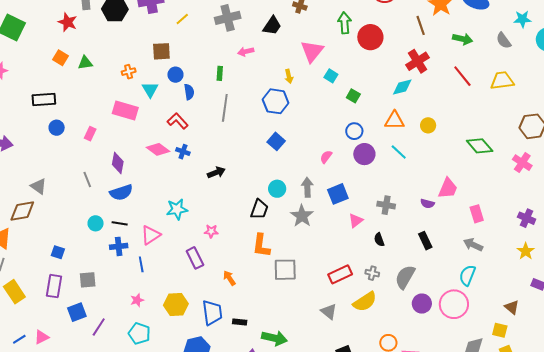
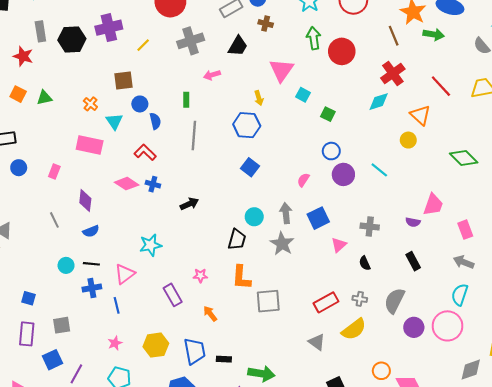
green arrow: (463, 39) -> (434, 34), moved
orange cross: (129, 72) -> (90, 104), turned -32
orange triangle: (394, 120) -> (420, 115), moved, turned 45
blue semicircle: (121, 192) -> (91, 231), size x0.7
pink star: (211, 231) -> (200, 276), moved

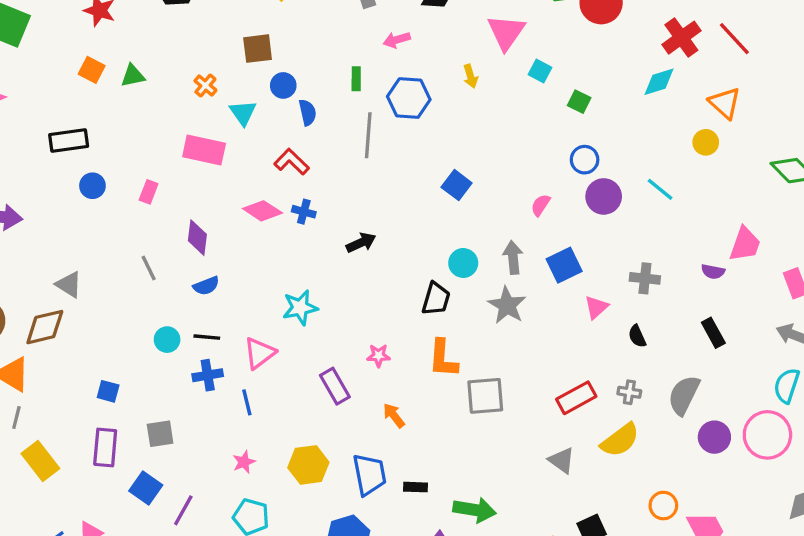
red line: (441, 86) -> (734, 39), moved
blue hexagon: (247, 125) -> (409, 98), moved
blue square: (52, 360) -> (146, 488), turned -30

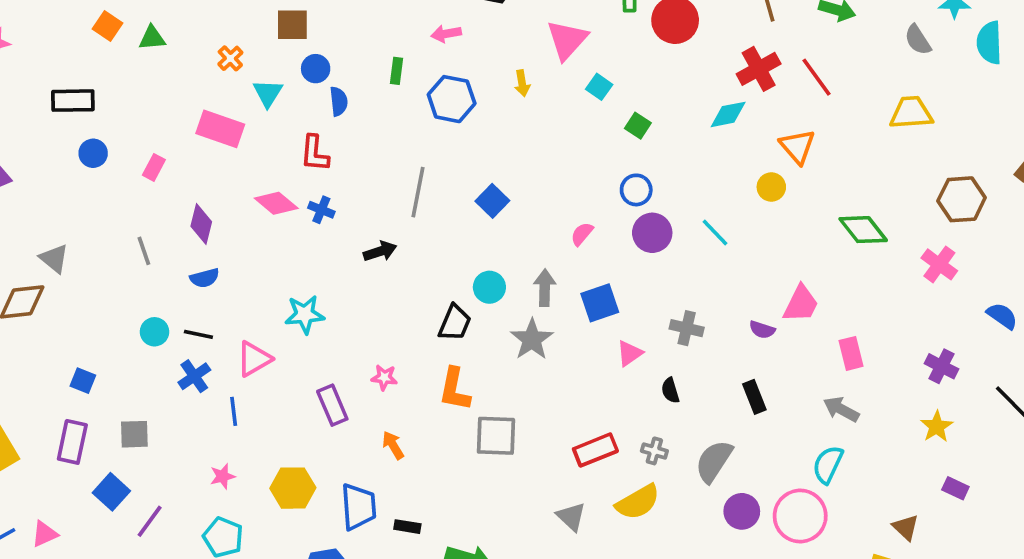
gray line: (368, 135) -> (418, 192), moved
red L-shape: (292, 162) -> (315, 153), turned -136
blue cross: (208, 375) -> (194, 376), turned -32

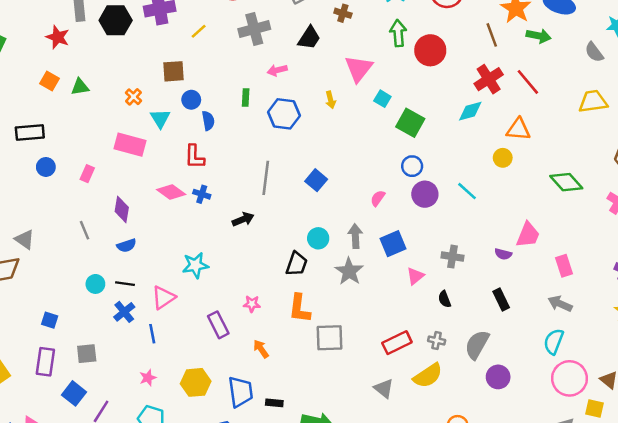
green square: (638, 126) -> (410, 123), size x1.6
orange triangle: (797, 146) -> (518, 129), turned -40
pink circle: (800, 516) -> (569, 378), moved

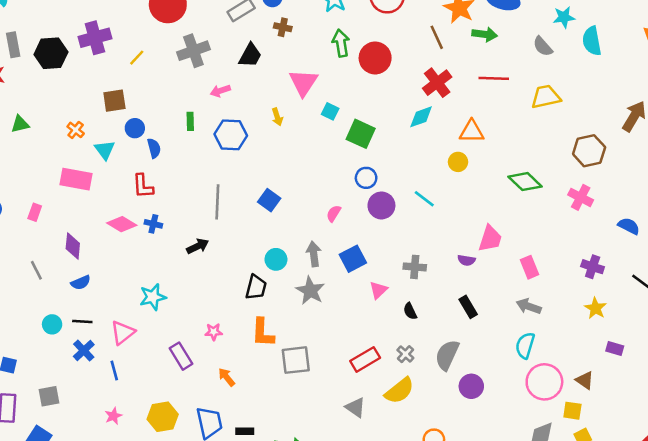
red line: (528, 82) -> (494, 78), moved, turned -44
gray cross: (437, 340) -> (405, 354), turned 35

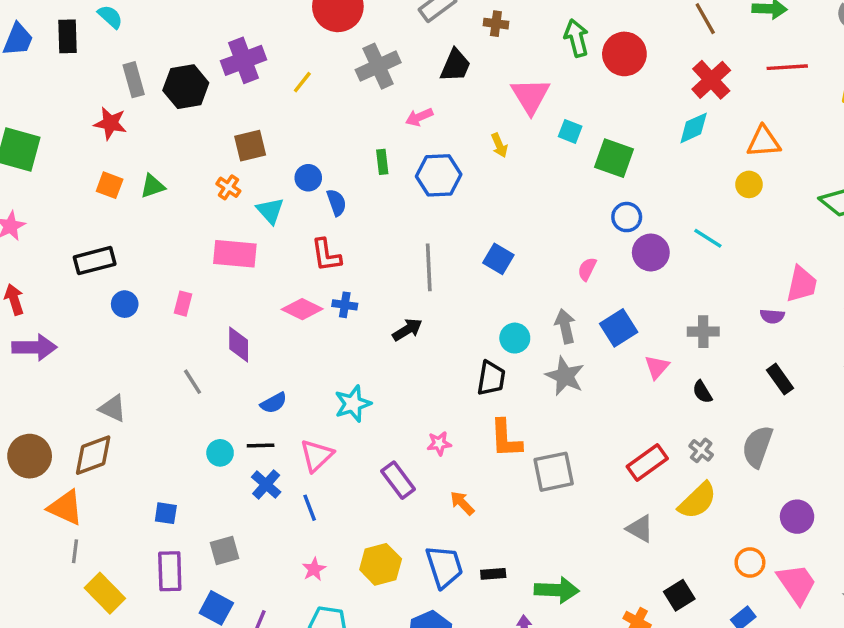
brown square: (114, 101) -> (250, 146), moved
blue semicircle: (81, 283) -> (274, 403), moved
purple circle: (471, 386) -> (797, 517), moved

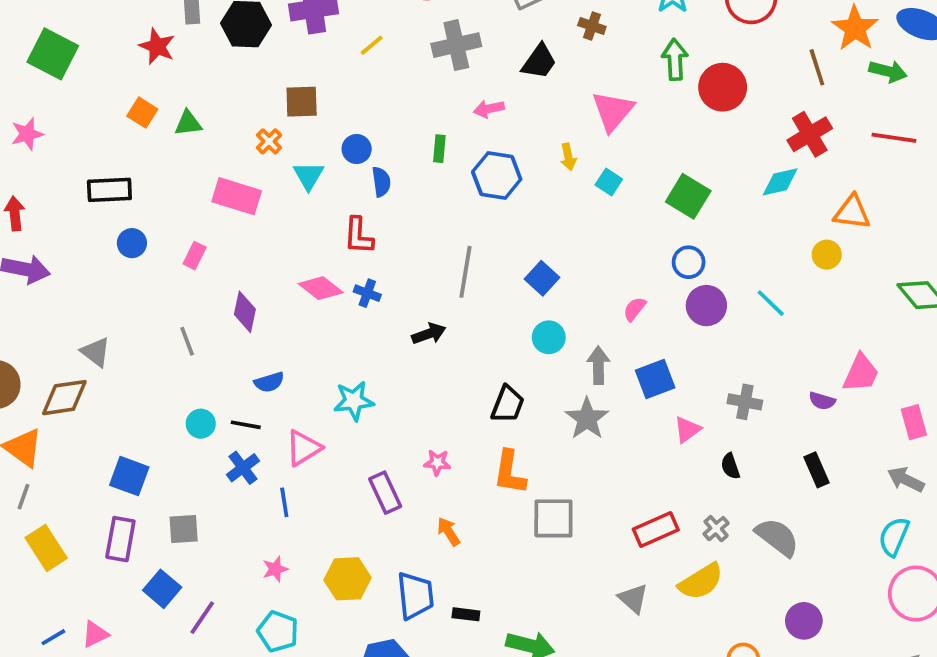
cyan square: (570, 131) -> (609, 182), moved
pink rectangle: (235, 254) -> (237, 196), moved
cyan circle: (515, 338) -> (549, 337), moved
gray semicircle: (757, 447) -> (777, 537), turned 96
blue square: (166, 513) -> (129, 476), size x1.5

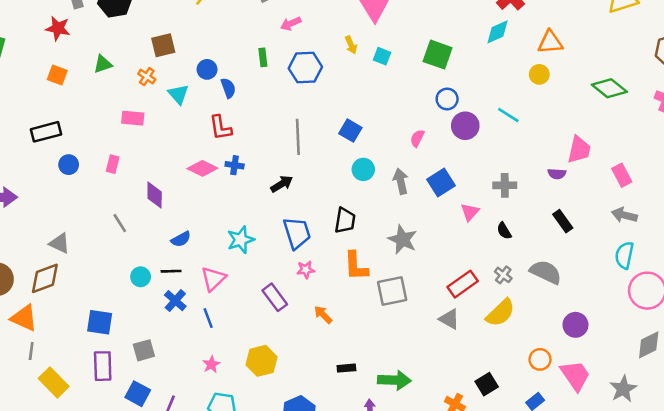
green triangle: (188, 123) -> (103, 64), moved
pink rectangle: (237, 196) -> (133, 118), size x0.7
gray star: (587, 419) -> (403, 239), moved
blue trapezoid: (415, 596) -> (297, 233), moved
gray triangle: (633, 599) -> (449, 319), moved

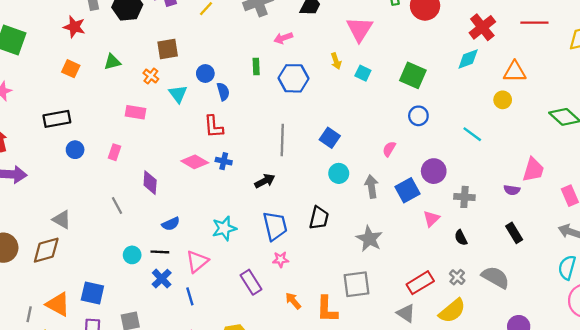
purple circle: (465, 126) -> (434, 171), moved
orange L-shape: (356, 266) -> (327, 309), moved
orange triangle: (24, 318) -> (58, 304), moved

